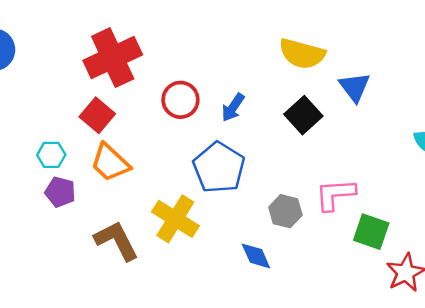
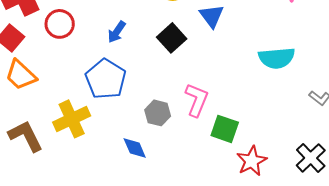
red circle: (180, 100) -> (60, 24), moved
pink L-shape: (335, 195) -> (197, 100), turned 116
yellow cross: (175, 219) -> (72, 119), turned 33

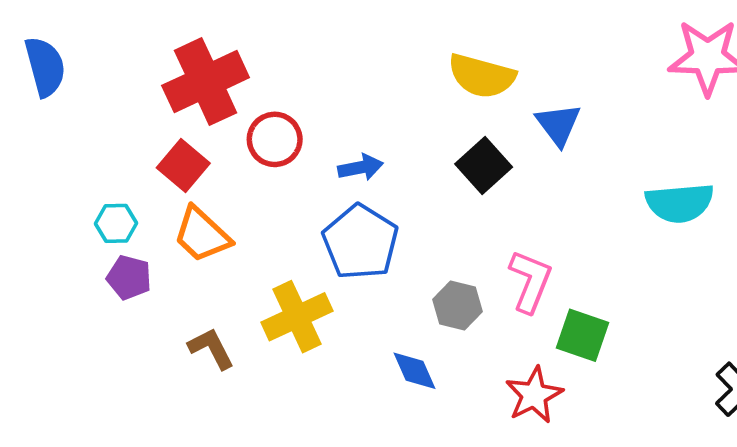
blue arrow: (117, 32) -> (360, 167), moved, turned -135
brown L-shape: (26, 136) -> (211, 348), size x0.7
red star: (252, 161) -> (534, 395), moved

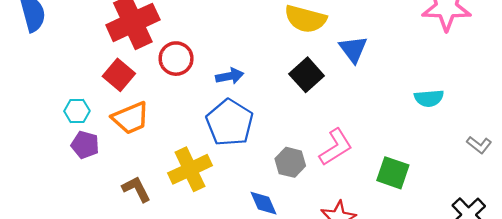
cyan semicircle: (680, 203) -> (429, 98), size x0.7
orange trapezoid: (202, 235) -> (131, 118), turned -66
pink L-shape: (530, 281) -> (336, 147), turned 36
green square: (583, 335) -> (393, 173), moved

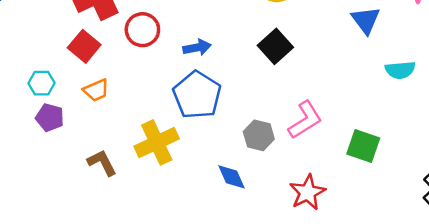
blue triangle: (353, 49) -> (366, 20), moved
orange trapezoid: (131, 118) -> (96, 90), size x0.7

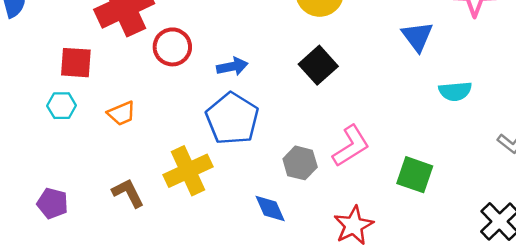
red square: (84, 46) -> (76, 63), moved, turned -36
purple pentagon: (50, 118) -> (52, 203), moved

